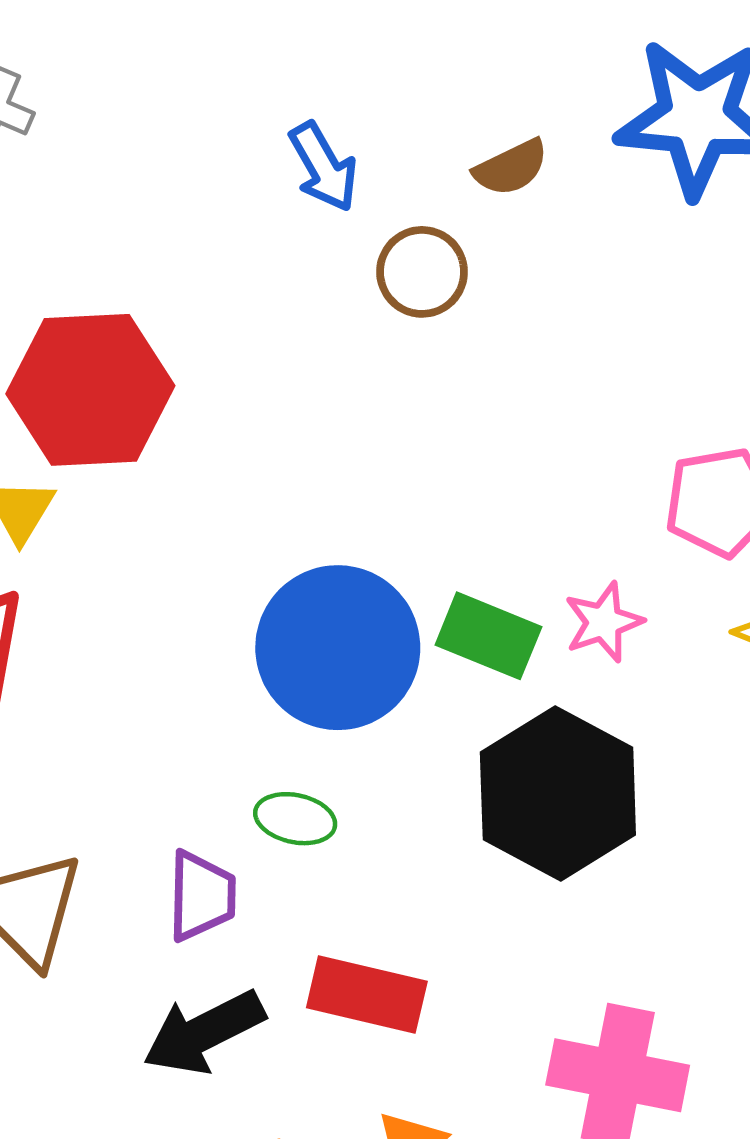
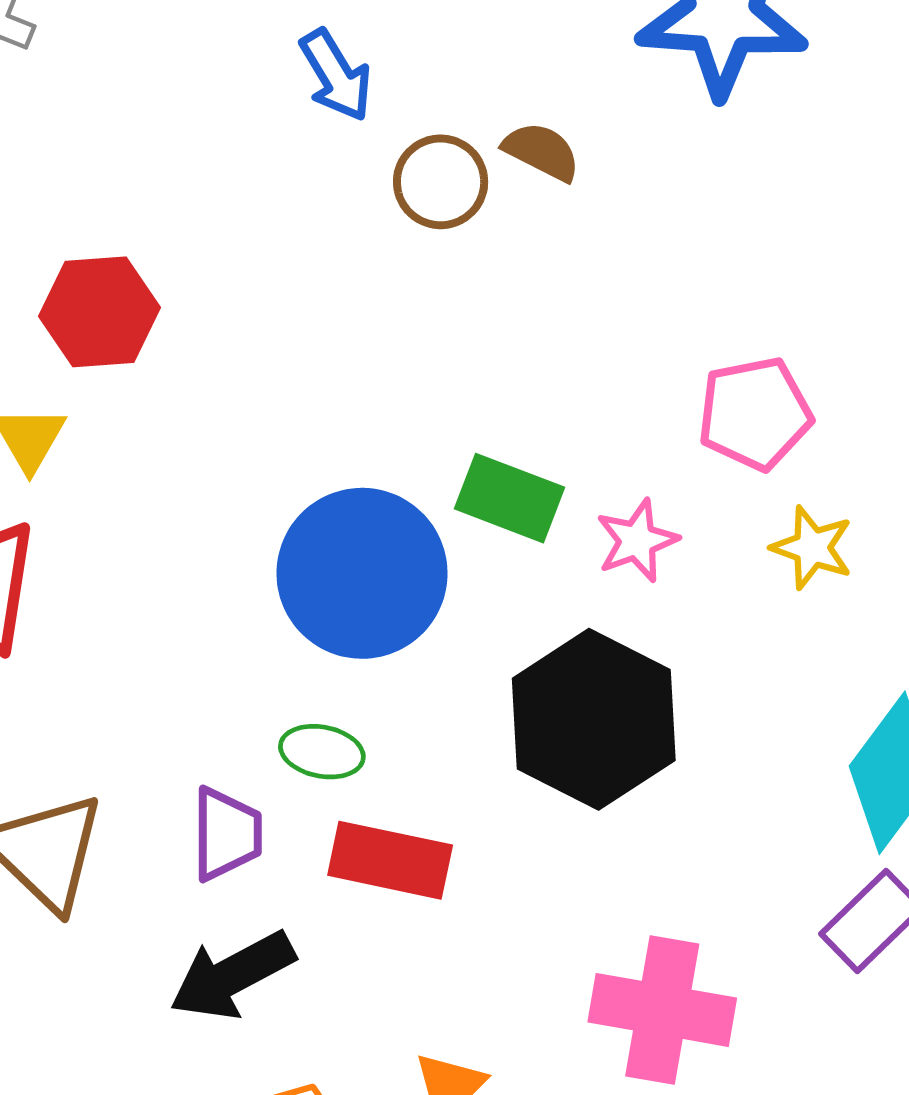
brown semicircle: (511, 168) -> (542, 151), moved, turned -126
red hexagon: (90, 390) -> (99, 312), size x0.7
green rectangle: (488, 636) -> (509, 498), moved
red rectangle: (367, 994) -> (390, 860), moved

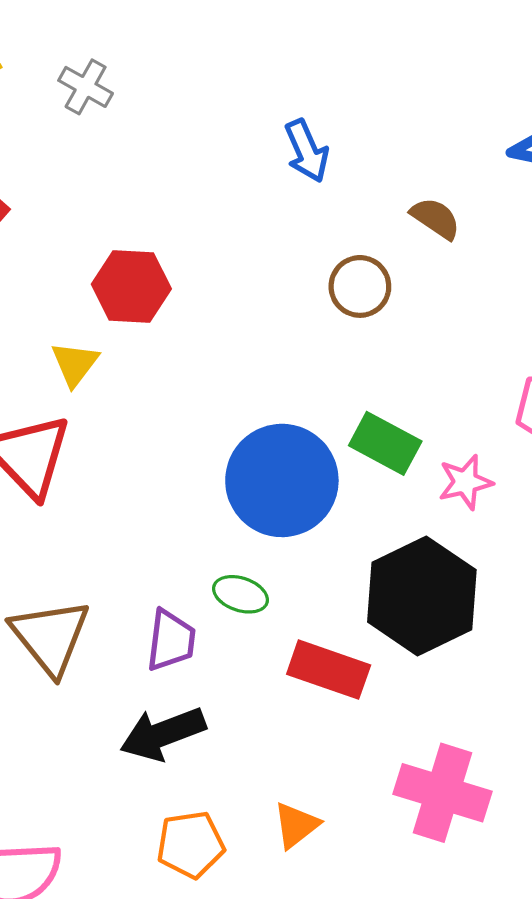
brown circle: (441, 182) -> (360, 286), moved
red rectangle: (390, 860) -> (329, 670), moved

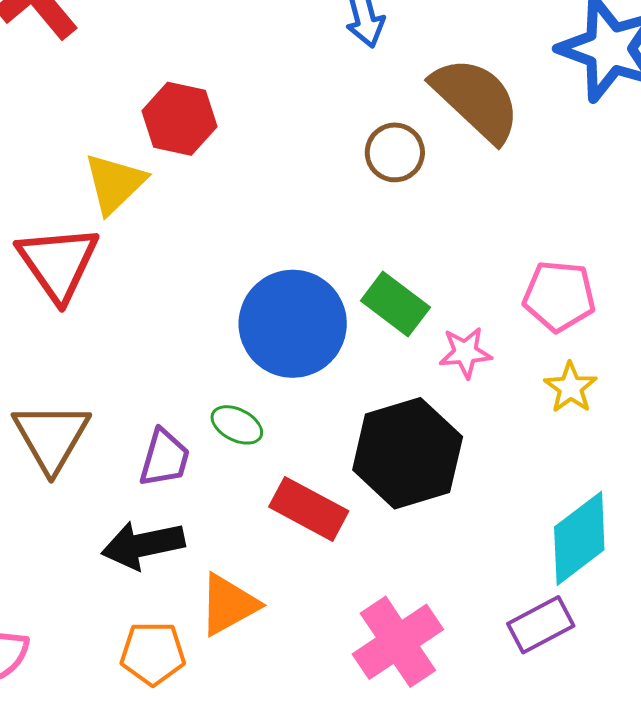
brown semicircle: (436, 218) -> (476, 99), size x2.0
yellow triangle: (75, 364) -> (115, 183), size x1.4
pink cross: (442, 793) -> (398, 642), turned 30
orange triangle: (296, 825) -> (228, 605), moved, size x1.4

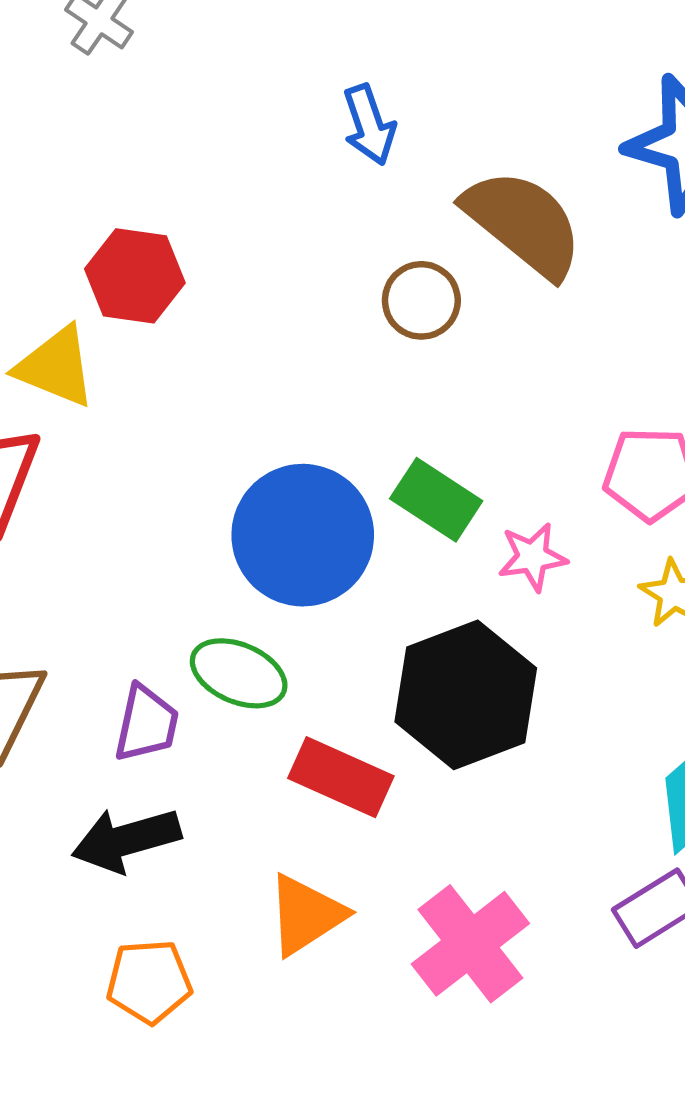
yellow triangle: (115, 183) -> (56, 367), turned -50
green ellipse: (237, 425) -> (239, 673), size x1.4
orange triangle: (228, 605) -> (306, 915), moved

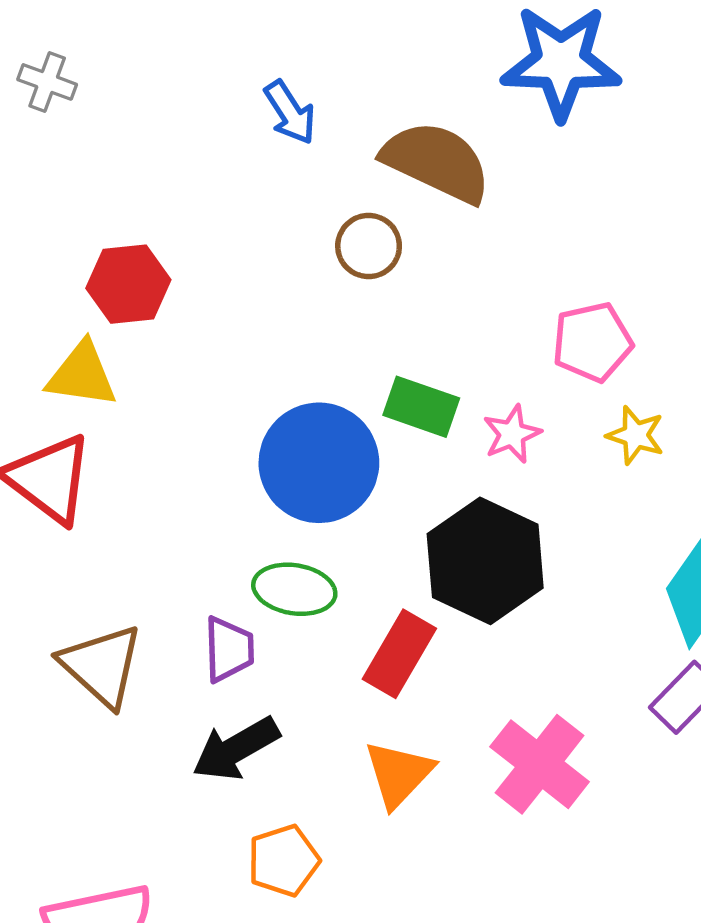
red rectangle: (341, 777) -> (399, 654), turned -70

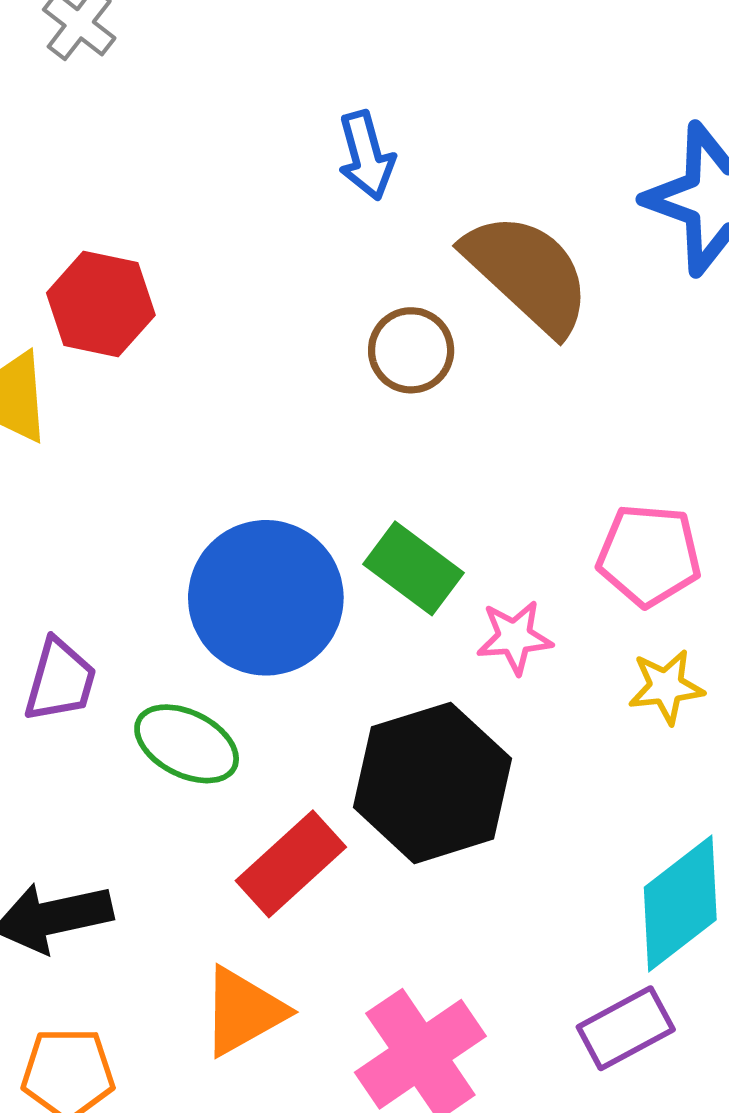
yellow star: (636, 435) -> (666, 687), turned 30
purple trapezoid: (229, 649) -> (60, 680), moved

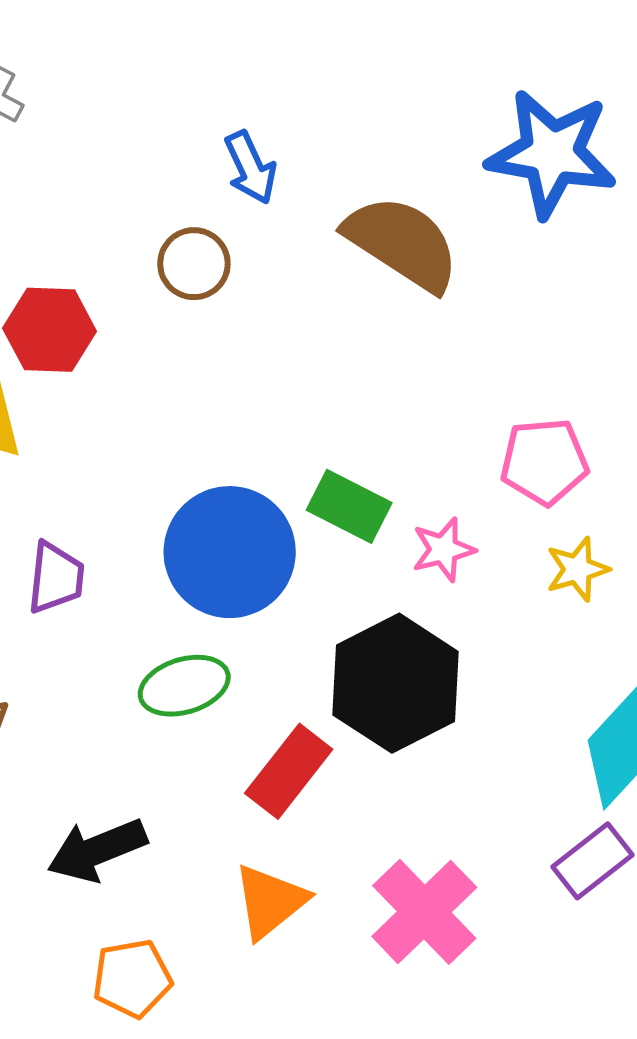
brown circle: (411, 350) -> (194, 264), moved
purple trapezoid: (60, 680) -> (56, 578), moved
green ellipse: (187, 744) -> (184, 686), turned -34

